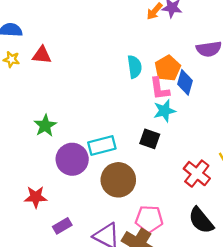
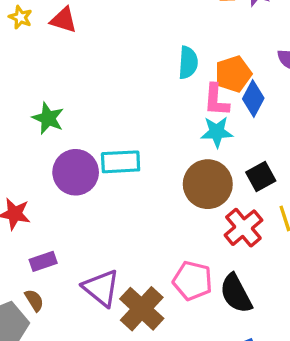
green star: (45, 126) -> (48, 118), turned -30
black square: (150, 139) -> (261, 177), moved, turned 30
brown circle: (118, 180) -> (208, 184), moved
pink pentagon: (149, 219) -> (193, 281), moved

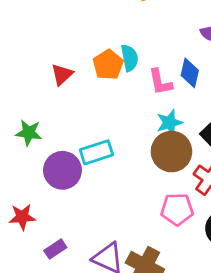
red triangle: (64, 20) -> (62, 74), moved, turned -45
orange pentagon: (233, 74) -> (108, 65), moved
cyan star: (217, 132) -> (169, 123), moved
pink pentagon: (193, 281) -> (177, 209), moved

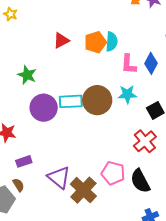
brown circle: (171, 152) -> (97, 100), moved
pink pentagon: (177, 209) -> (113, 173), moved

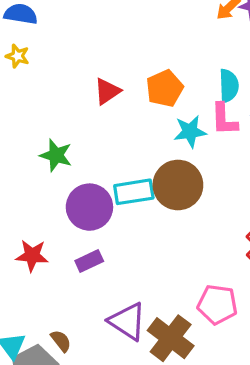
cyan semicircle: (112, 42) -> (229, 86), moved
cyan star: (127, 94) -> (190, 131), moved
purple rectangle: (24, 161) -> (89, 261), moved

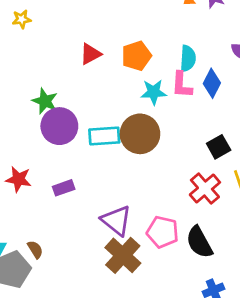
yellow star: (17, 56) -> (22, 19), turned -30
purple circle: (89, 207) -> (59, 126), moved
purple triangle: (127, 321) -> (116, 221), moved

